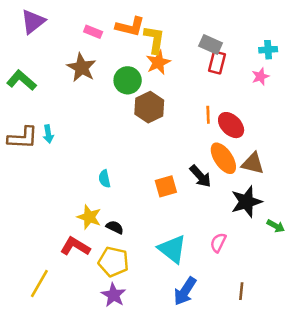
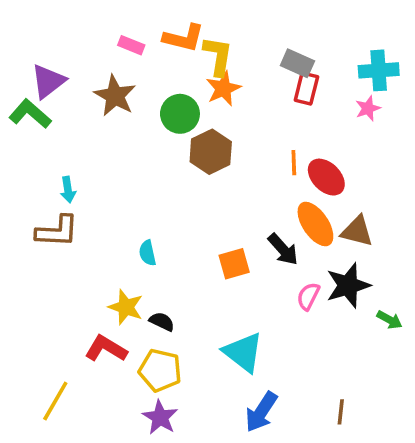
purple triangle: (33, 22) -> (48, 81), moved
cyan cross: (268, 50) -> (379, 70), size x1.5
brown L-shape: (23, 138) -> (57, 231), moved
pink semicircle: (218, 243) -> (308, 296), moved

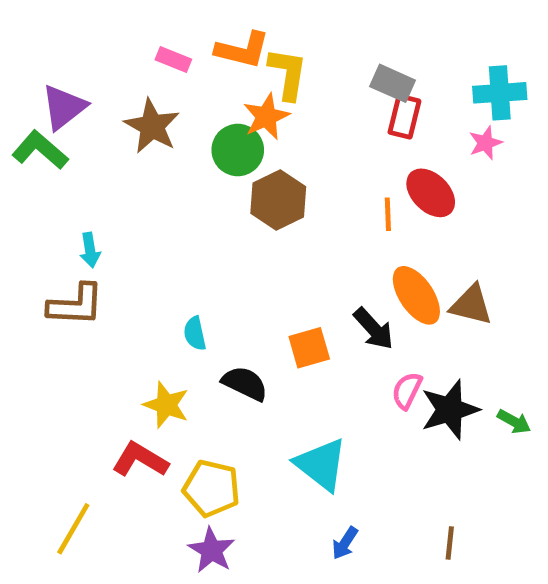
orange star: (223, 89) -> (266, 117), moved
red ellipse: (326, 177) -> (431, 193), moved
black star: (348, 285) -> (450, 410), moved
black semicircle: (162, 322) -> (245, 383), moved, size x1.4
blue arrow: (261, 412) -> (345, 543), size x0.6

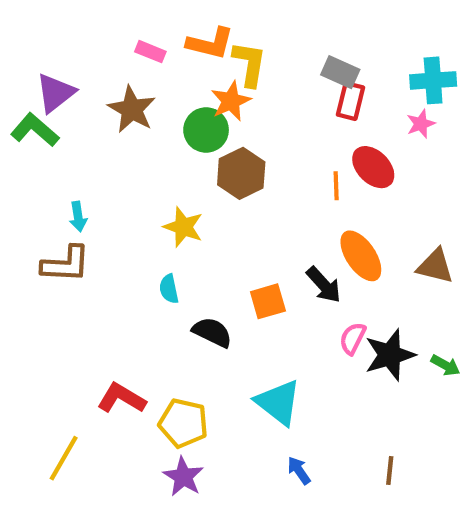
brown triangle: (471, 305) -> (435, 266), moved
yellow star: (166, 405) -> (183, 227), moved
blue arrow: (345, 543) -> (299, 471), turned 112

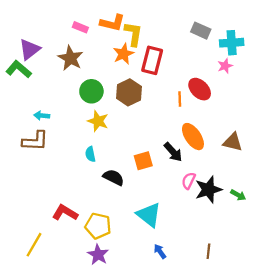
gray rectangle: (340, 72) -> (201, 31), moved
red rectangle: (351, 101) -> (152, 60), moved, size x1.4
green circle: (206, 130) -> (91, 91), moved
cyan arrow: (78, 217) -> (42, 116), turned 104

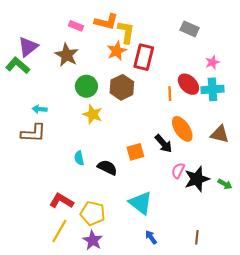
cyan cross: (232, 43) -> (212, 89), moved
cyan semicircle: (90, 154) -> (79, 158), moved
yellow line: (34, 245) -> (59, 231), moved

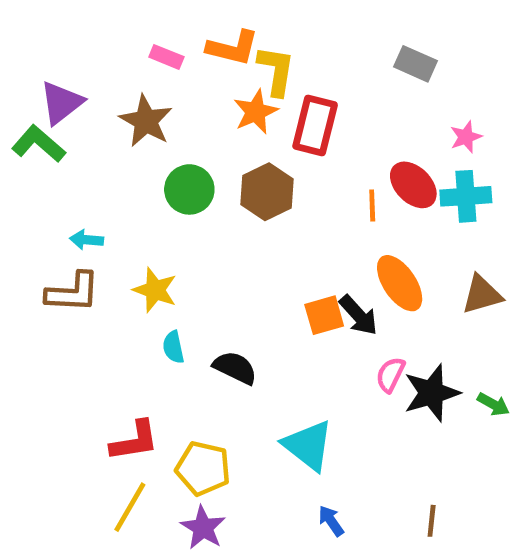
yellow star: (93, 114) -> (155, 290), moved
brown triangle: (220, 134) -> (482, 295), turned -30
orange square: (135, 152) -> (324, 315), moved
red L-shape: (61, 201) -> (134, 441), turned 140

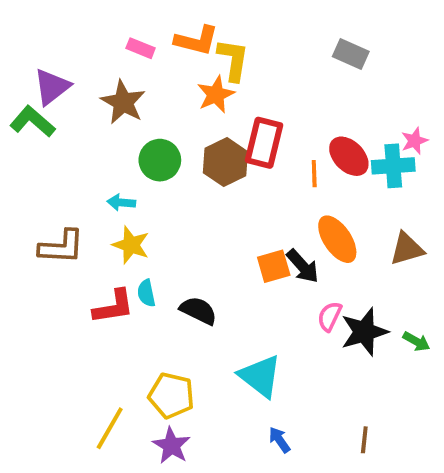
red rectangle: (315, 125) -> (264, 143), moved
pink star: (466, 137) -> (414, 141), moved
cyan arrow: (87, 240) -> (121, 203), moved
red L-shape: (134, 441) -> (114, 307), moved

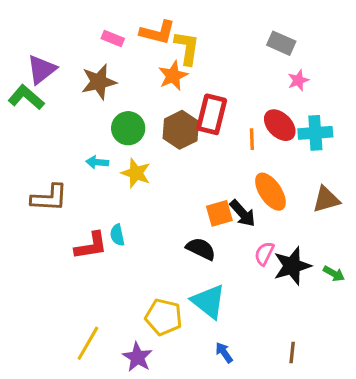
brown star: (123, 102) -> (99, 82), turned 30
pink star: (414, 141) -> (298, 80), moved
yellow star: (131, 245) -> (136, 173), moved
black semicircle: (198, 311) -> (201, 249), moved
yellow pentagon: (171, 395) -> (164, 317), moved

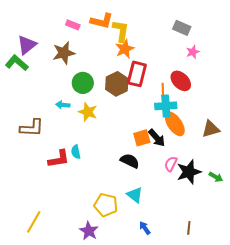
orange star: (173, 76) -> (125, 49), moved
cyan cross: (315, 133) -> (166, 106), moved
cyan triangle: (209, 301) -> (135, 195), size x0.7
yellow line: (88, 343) -> (34, 222), moved

